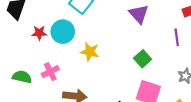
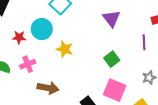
red star: (39, 33) -> (19, 37), moved

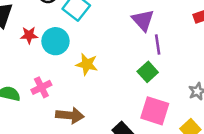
red star: (19, 37) -> (29, 35), moved
purple line: (144, 42) -> (158, 44), moved

